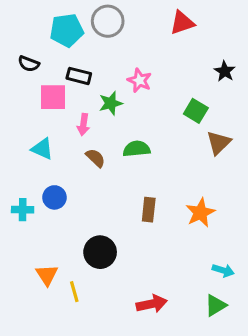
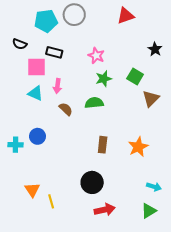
green star: (111, 103) -> (104, 79), moved
cyan triangle: (42, 149) -> (35, 93), moved
black circle: (100, 252) -> (92, 182), moved

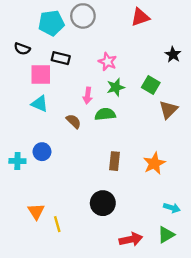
pink arrow: (57, 86) -> (88, 96), moved
red arrow: (105, 210) -> (131, 239), moved

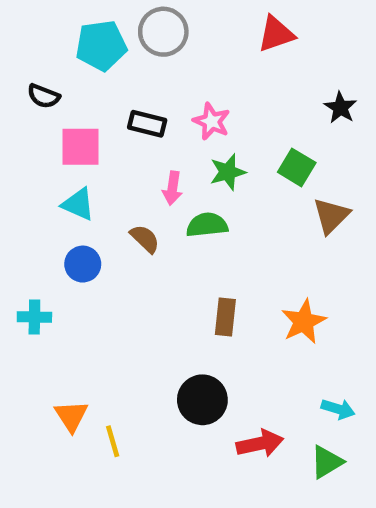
black rectangle: (61, 58) -> (147, 124), moved
blue circle: (42, 152) -> (83, 264), moved
red arrow: (131, 239) -> (260, 444), moved

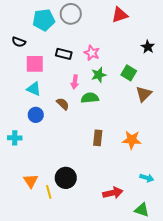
orange star: (304, 322) -> (132, 140), turned 30
black circle: (202, 400) -> (66, 178), moved
green triangle: (327, 462) -> (142, 210), moved, turned 49

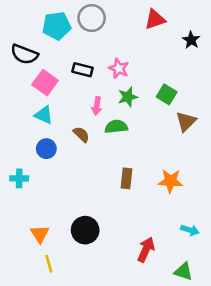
black semicircle: (19, 42) -> (24, 54), size x1.5
black star: (148, 47) -> (191, 40), moved
pink square: (35, 64) -> (45, 83), turned 36
yellow line: (49, 192) -> (49, 264), moved
red arrow: (113, 193) -> (146, 250), turned -54

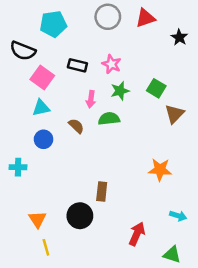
gray circle: (92, 18) -> (108, 17), moved
cyan triangle: (44, 115) -> (41, 108), turned -36
brown rectangle: (127, 178) -> (102, 191), moved

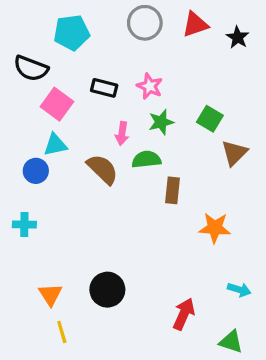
black star: (179, 37) -> (238, 37), moved
brown semicircle: (76, 126) -> (102, 169), size x1.5
blue circle: (44, 139) -> (36, 171), moved
brown rectangle: (102, 191) -> (172, 190), moved

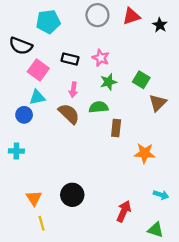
pink arrow: (122, 133) -> (73, 90), moved

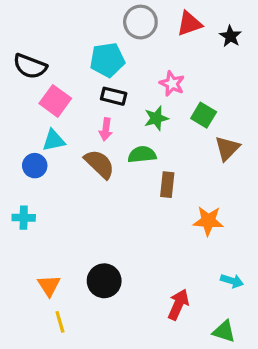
cyan pentagon: (48, 22) -> (107, 60), moved
pink star: (101, 58) -> (172, 84), moved
black rectangle: (70, 59) -> (114, 96), moved

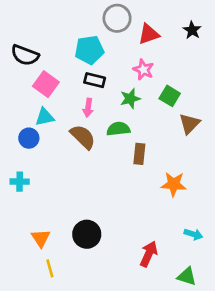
red triangle: (189, 24) -> (149, 34), moved

